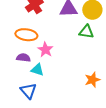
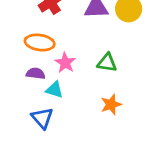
green triangle: (86, 32) -> (107, 63), moved
orange star: (92, 80) -> (111, 104), moved

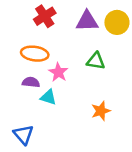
green triangle: (107, 63) -> (96, 61), moved
blue triangle: (42, 118) -> (23, 135), moved

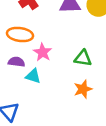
green triangle: (96, 61) -> (83, 58), moved

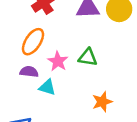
orange ellipse: (20, 35) -> (33, 42), turned -65
green triangle: (83, 58) -> (88, 57), moved

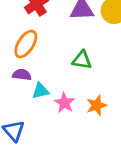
pink star: (58, 61) -> (65, 103), moved
cyan triangle: (47, 87) -> (41, 91), turned -30

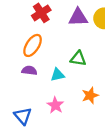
cyan triangle: (41, 91) -> (58, 75), moved
pink star: (65, 103) -> (55, 105), moved

